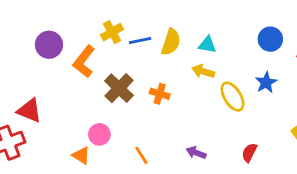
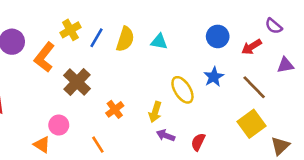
blue line: (140, 41) -> (97, 38), turned -48
yellow arrow: (203, 71) -> (155, 112), moved, turned -90
orange cross: (160, 94) -> (115, 109), moved, turned 36
purple arrow: (196, 153) -> (166, 135), moved

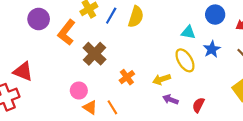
cyan triangle: (159, 42) -> (188, 32), moved
yellow arrow: (155, 112) -> (162, 79), turned 54
orange triangle: (42, 145) -> (90, 107), moved

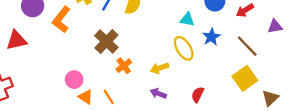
brown cross: (94, 54) -> (106, 41), moved
red triangle: (23, 72) -> (16, 40), moved, turned -35
purple arrow: (170, 99) -> (158, 93), moved

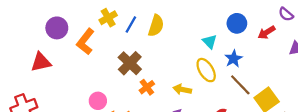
cyan triangle: (187, 20) -> (210, 42), turned 35
brown line: (247, 46) -> (240, 85), moved
yellow arrow: (159, 68) -> (182, 89), turned 30

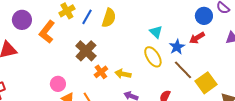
blue circle: (237, 23) -> (204, 16), moved
red arrow: (267, 32) -> (197, 38), moved
yellow arrow: (182, 89) -> (123, 74), moved

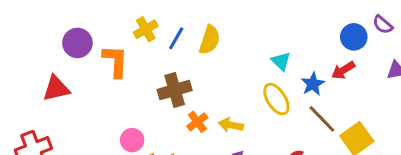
orange L-shape: (47, 32) -> (115, 61), turned 145
brown cross: (86, 51) -> (175, 90), turned 30

